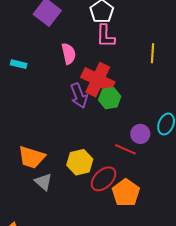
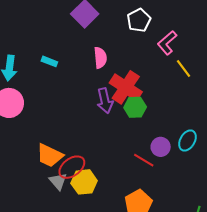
pink L-shape: (105, 36) -> (167, 43), moved, turned 40
yellow line: (152, 53) -> (183, 69), turned -48
yellow hexagon: (80, 162) -> (84, 182), moved
red ellipse: (104, 179) -> (72, 167), moved

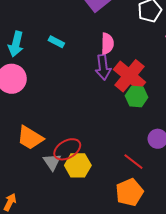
purple arrow: (105, 101) -> (103, 67), moved
orange trapezoid: (50, 155) -> (30, 138), moved
red line: (144, 160) -> (133, 162), moved

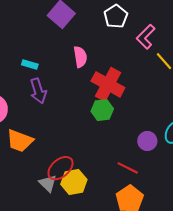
purple arrow: (103, 67) -> (38, 91), moved
green hexagon: (137, 97) -> (102, 110), moved
orange trapezoid: (30, 138) -> (20, 141), moved

